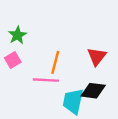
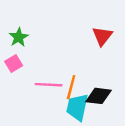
red triangle: (97, 56) -> (102, 36), moved
orange line: (55, 62) -> (71, 87), moved

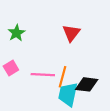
red triangle: (102, 36) -> (71, 33), moved
pink square: (14, 63) -> (11, 68), moved

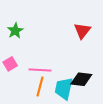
red triangle: (71, 33) -> (82, 31), moved
orange line: (63, 77) -> (40, 87), moved

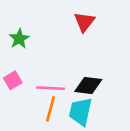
red triangle: (82, 31) -> (84, 22), moved
black diamond: (81, 79) -> (88, 86), moved

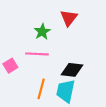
green star: (19, 39) -> (42, 32), moved
pink line: (51, 88) -> (37, 54), moved

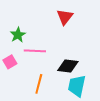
green star: (42, 32) -> (18, 35), moved
cyan trapezoid: (66, 91) -> (77, 86), moved

